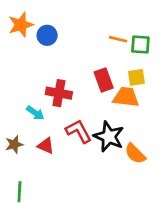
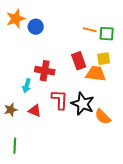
cyan arrow: (35, 113) -> (27, 86), turned 72
red L-shape: (79, 131) -> (60, 100), turned 30

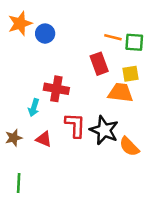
red rectangle: (79, 61) -> (99, 64), moved

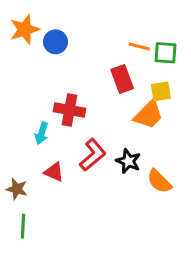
orange trapezoid: (120, 93) -> (148, 115), turned 128
red L-shape: (75, 125) -> (93, 155), turned 48
black star: (104, 130) -> (128, 161), size x0.7
brown star: (14, 138) -> (17, 189), moved, turned 30

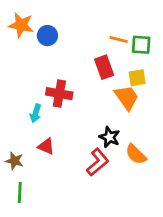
orange star: (25, 29) -> (21, 25), turned 30
orange trapezoid: (148, 115) -> (127, 98), turned -80
red L-shape: (93, 155) -> (98, 162), moved

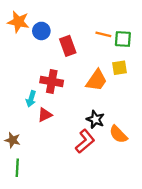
red rectangle: (104, 67) -> (68, 46), moved
orange trapezoid: (127, 98) -> (96, 80), moved, turned 70
red triangle: (46, 146) -> (45, 115), moved, turned -49

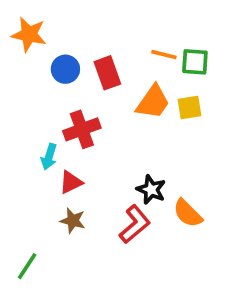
blue circle: (41, 31) -> (65, 69), moved
orange trapezoid: (96, 80) -> (153, 102), moved
red cross: (52, 82) -> (82, 129), turned -30
brown star: (13, 140) -> (73, 221), moved
green line: (17, 168) -> (27, 266), turned 30

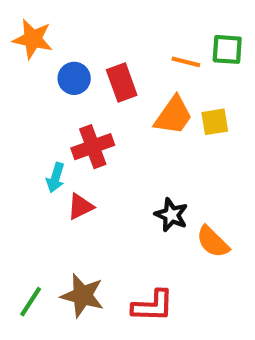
green square: (195, 62) -> (227, 49), moved
brown star: (73, 221) -> (82, 296), moved, size x1.5
red L-shape: (135, 224) -> (153, 306), moved, turned 42

